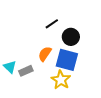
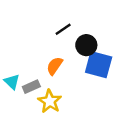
blue square: (67, 60) -> (99, 65), moved
yellow star: (61, 80) -> (50, 101), moved

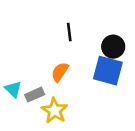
black line: (63, 29) -> (69, 32), turned -63
black circle: (86, 45) -> (113, 47), moved

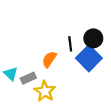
black line: (69, 32) -> (70, 44), moved
blue square: (108, 71) -> (89, 58), turned 30

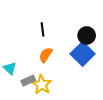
black line: (70, 44) -> (43, 29), moved
gray rectangle: (28, 78) -> (28, 81), moved

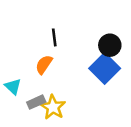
orange semicircle: (46, 55) -> (44, 65), moved

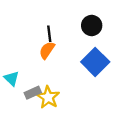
black circle: (110, 45) -> (92, 25), moved
orange semicircle: (44, 65) -> (47, 50), moved

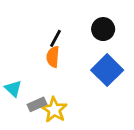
black line: (49, 34) -> (56, 38), turned 35
orange semicircle: (47, 50) -> (53, 57), turned -30

